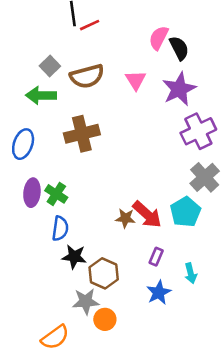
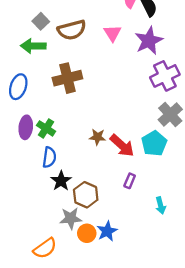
brown star: (125, 218) -> (97, 137), moved
black star: (74, 257) -> (61, 181), turned 30
cyan arrow: (191, 273) -> (161, 205), moved
blue star: (159, 292) -> (107, 231), moved

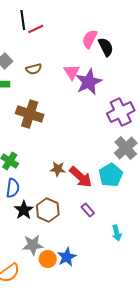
brown semicircle: (72, 30) -> (34, 69), size x0.6
purple star: (149, 41) -> (89, 82), moved
brown cross: (67, 78) -> (30, 114), turned 32
purple rectangle: (130, 181) -> (88, 210), turned -64
brown hexagon: (86, 195) -> (48, 210), moved

